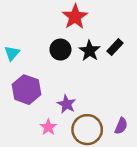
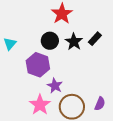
purple hexagon: (26, 90) -> (38, 65), moved
pink star: (48, 127) -> (40, 105), size x1.5

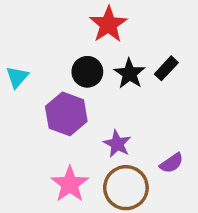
purple star: (55, 86) -> (117, 144), moved
purple semicircle: (100, 104) -> (172, 163), moved, turned 32

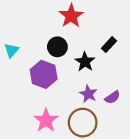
black star: (129, 74) -> (85, 62), moved
purple star: (117, 144) -> (88, 94), moved
purple semicircle: (172, 163) -> (112, 97), moved

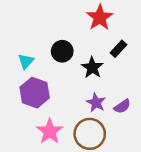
red star: (71, 16) -> (100, 17), moved
cyan triangle: (11, 50) -> (26, 61), moved
purple hexagon: (44, 74) -> (35, 93), moved

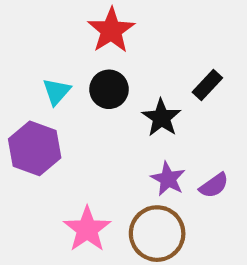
red star: (100, 17) -> (111, 30), moved
cyan triangle: (26, 61) -> (57, 91), moved
purple hexagon: (35, 93) -> (35, 148), moved

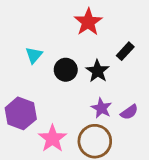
red star: (111, 30) -> (88, 22), moved
black circle: (109, 89) -> (66, 70), moved
purple hexagon: (35, 148) -> (21, 113), moved

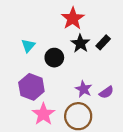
black star: (97, 71) -> (80, 43), moved
purple hexagon: (21, 113) -> (31, 87), moved

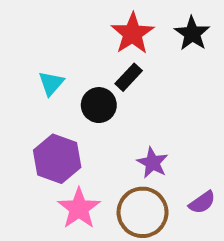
black rectangle: (103, 42) -> (129, 77), moved
black star: (80, 43) -> (192, 34), moved
purple semicircle: (106, 92) -> (202, 202), moved

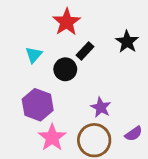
red star: (133, 34) -> (67, 22), moved
black star: (192, 34) -> (127, 42), moved

